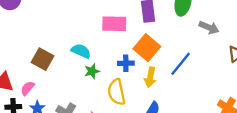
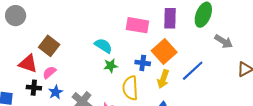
brown square: (43, 59) -> (49, 46), moved

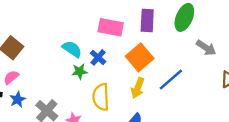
blue cross: (143, 63) -> (98, 57), moved, turned 32

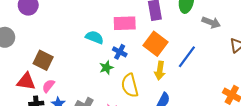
cyan semicircle: (72, 49) -> (94, 37), moved

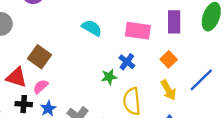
cyan semicircle: (94, 37) -> (92, 28), moved
orange square: (156, 44) -> (169, 59), size x0.6
yellow arrow: (160, 70) -> (168, 90), turned -48

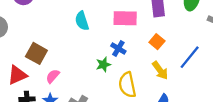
cyan semicircle: (92, 28) -> (82, 21), turned -132
red triangle: (16, 77) -> (17, 75), turned -35
pink semicircle: (41, 87) -> (53, 76), moved

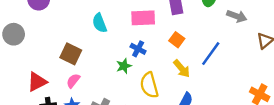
brown square: (36, 53) -> (71, 54), moved

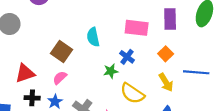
cyan semicircle: (100, 23) -> (93, 37), moved
blue line: (211, 54) -> (196, 72), turned 50
yellow semicircle: (149, 85) -> (132, 93), turned -50

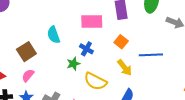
brown square: (62, 51) -> (26, 52), turned 30

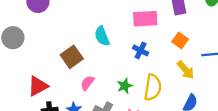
green star: (73, 64) -> (125, 86), moved
pink semicircle: (28, 75) -> (87, 83), moved
yellow semicircle: (95, 81) -> (153, 87), turned -105

